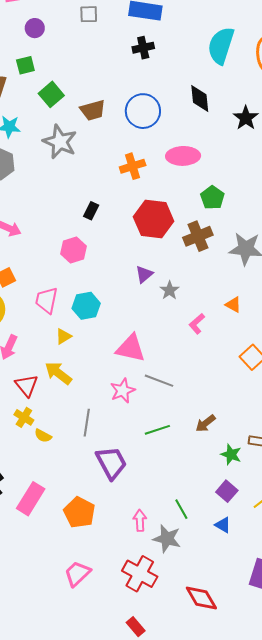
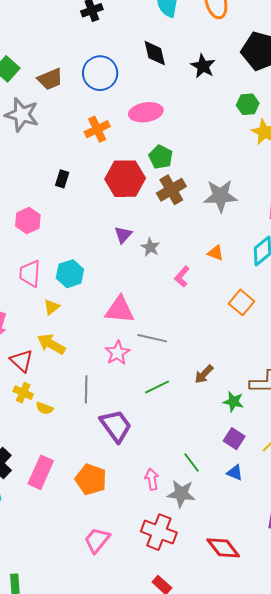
green pentagon: (212, 198) -> (161, 157), moved
pink hexagon: (73, 250) -> (28, 221), moved

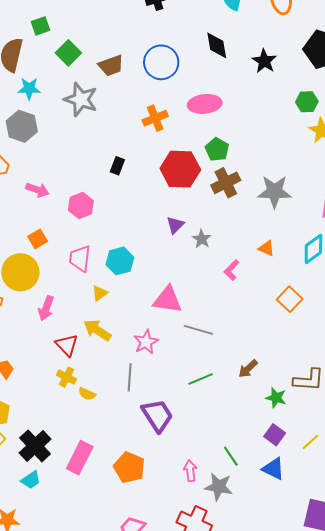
pink star: (117, 353) -> (146, 342), moved
blue triangle: (235, 473) -> (273, 469), size x1.4

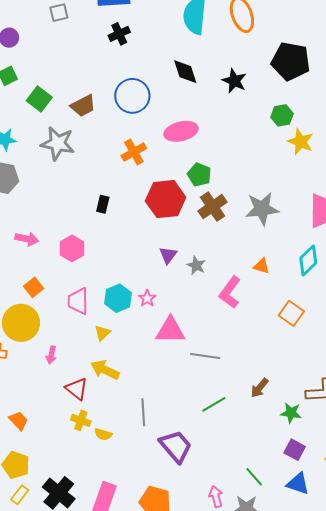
pink L-shape: (232, 270) -> (230, 292), size x1.5
pink arrow: (46, 308) -> (51, 355), size x0.7
pink star: (146, 342) -> (147, 298), moved, size x0.7

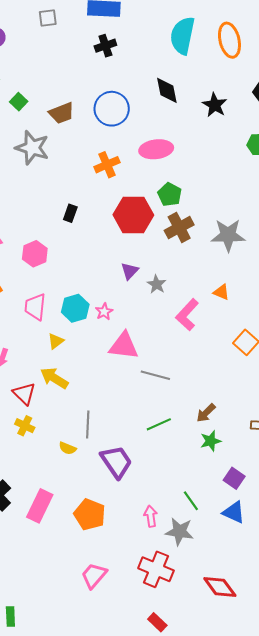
green square: (39, 99) -> (19, 102), size x0.7
green star: (291, 413) -> (211, 441), moved, turned -30
yellow semicircle: (103, 434) -> (67, 448), moved

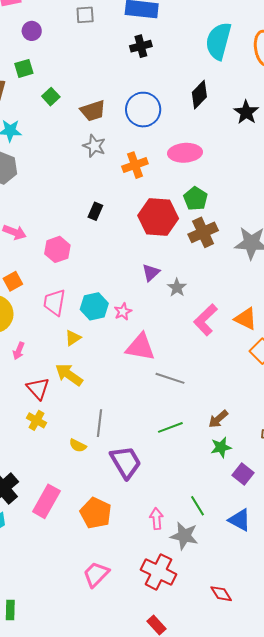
black diamond: (167, 90) -> (199, 95), turned 52
gray star: (32, 148) -> (94, 146), moved, size x0.7
orange triangle: (221, 292) -> (246, 319), moved, size x1.4
purple square: (234, 478) -> (243, 474), moved
red diamond: (220, 587) -> (221, 594), size x0.7

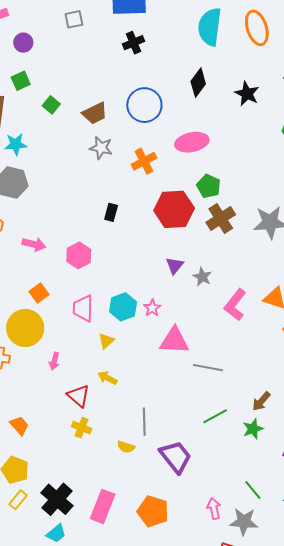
yellow arrow: (69, 375) -> (108, 378), size x0.7
green star: (221, 447) -> (253, 429), moved

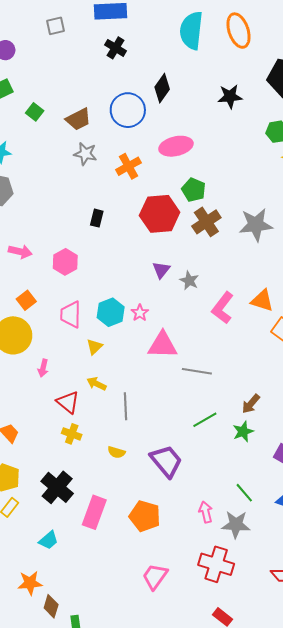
black cross: (133, 43) -> (116, 48), turned -35
black diamond: (198, 83) -> (162, 88), moved
black star: (247, 94) -> (230, 96), turned -30
gray line: (144, 422) -> (126, 406), moved
black cross: (57, 499) -> (57, 487), moved

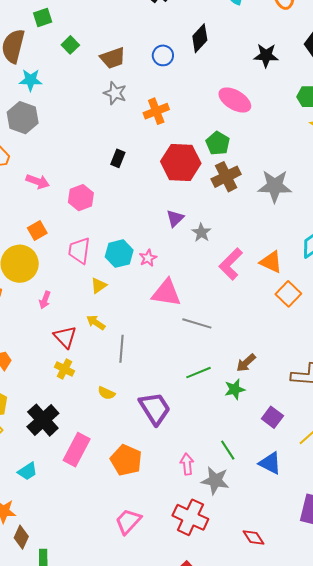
blue circle: (128, 110) -> (163, 55), size x0.6
pink ellipse: (176, 146) -> (235, 100), moved, turned 36

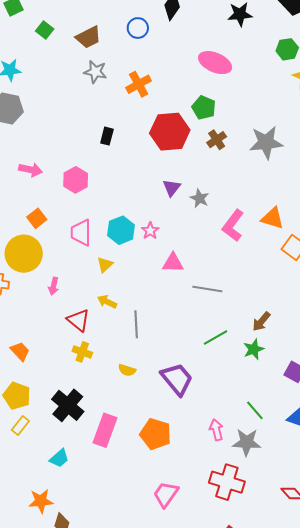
brown cross: (226, 177) -> (217, 140), size x0.7
pink triangle: (166, 293) -> (173, 263), size x0.7

